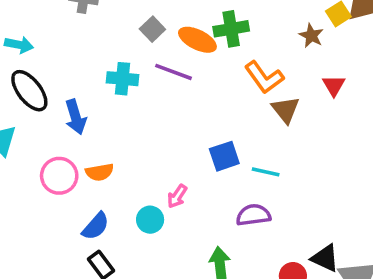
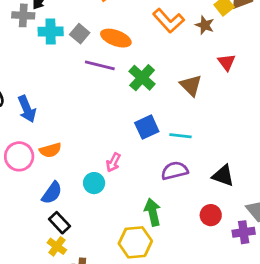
green cross: (231, 29) -> (142, 78), moved, turned -32
orange L-shape: (264, 77) -> (168, 21), moved
cyan cross: (122, 79) -> (51, 31), moved
black triangle: (325, 258) -> (223, 176), moved

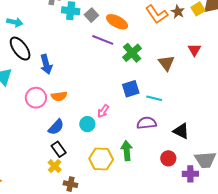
brown star: (205, 25) -> (178, 12), moved
yellow hexagon: (135, 242) -> (101, 159), moved

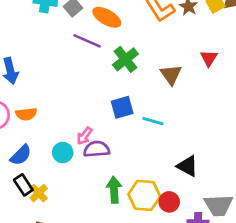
purple semicircle: (147, 123) -> (97, 149), moved
yellow hexagon: (101, 159) -> (144, 195), moved
yellow cross: (55, 166) -> (39, 193), moved

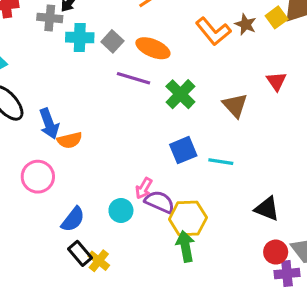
orange semicircle: (26, 114) -> (70, 140), moved
purple semicircle: (97, 149) -> (160, 202), turned 35
yellow hexagon: (144, 195) -> (188, 218), moved
red circle: (169, 202) -> (276, 252), moved

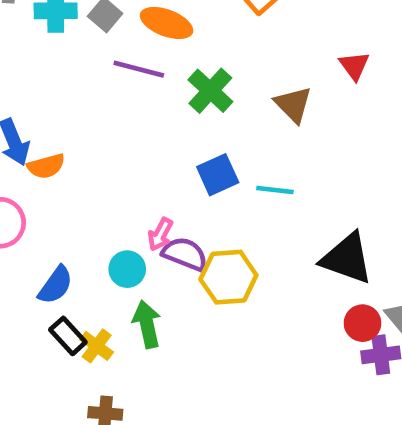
black triangle: (267, 209) -> (347, 258), size x1.4
green arrow: (185, 246) -> (147, 324), moved

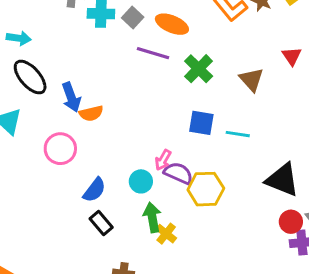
blue square: (218, 175) -> (201, 123), turned 32
yellow cross: (97, 346) -> (166, 234), moved

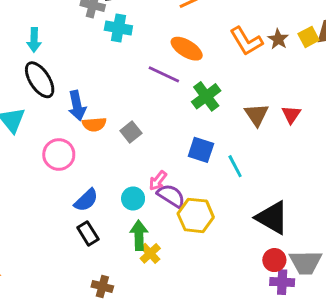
gray square: (133, 17) -> (131, 132), moved
cyan arrow: (19, 38) -> (34, 40), turned 75
red triangle: (292, 56) -> (291, 115), moved
cyan line: (238, 134) -> (235, 166), turned 45

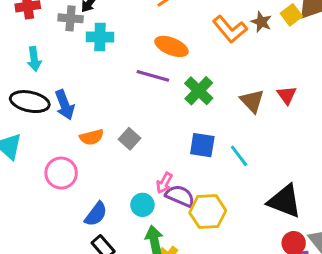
cyan arrow: (34, 40) -> (34, 59), moved
black ellipse: (40, 80) -> (30, 102), turned -36
blue arrow: (77, 106) -> (65, 105), moved

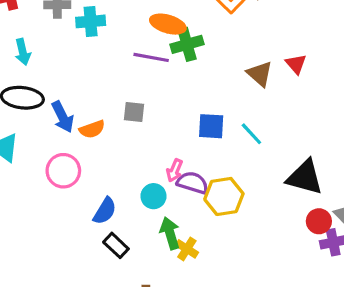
green cross: (199, 91) -> (187, 44), moved, turned 36
blue arrow: (65, 105) -> (63, 117), moved
gray square: (129, 139) -> (134, 112), moved, turned -30

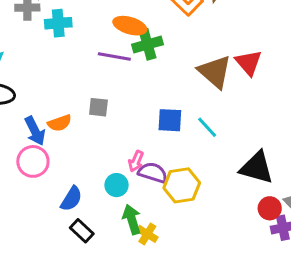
red triangle: (296, 64) -> (248, 63), size x1.4
brown triangle: (260, 74) -> (215, 72), size x1.4
blue arrow: (63, 117) -> (35, 131), moved

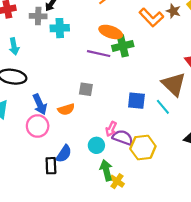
brown triangle: (215, 72) -> (174, 84), moved
orange semicircle: (60, 123) -> (66, 109), moved
black rectangle: (82, 231) -> (51, 166), moved, turned 42

